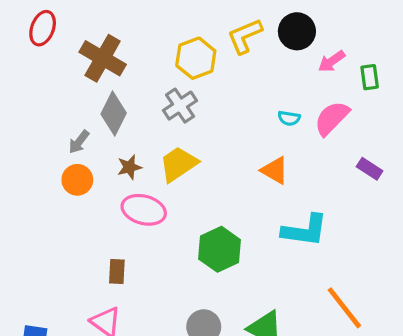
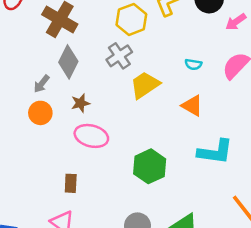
cyan semicircle: (289, 118) -> (193, 64), moved
yellow trapezoid: (178, 164) -> (145, 85), moved

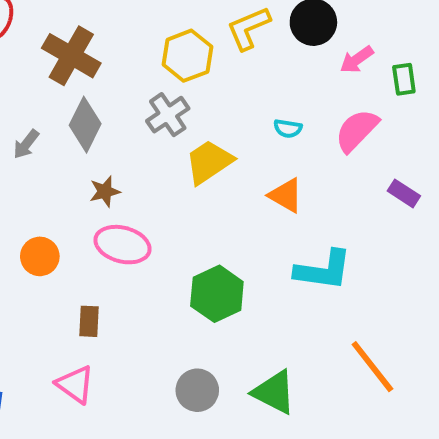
gray arrow: (42, 84) -> (26, 144), moved
orange circle: (40, 113) -> (40, 256), moved

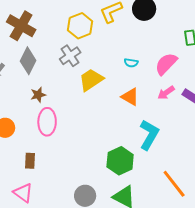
pink arrow: (357, 60) -> (166, 93), moved
pink ellipse: (122, 245) -> (47, 122), turned 76
cyan L-shape: (323, 270) -> (149, 135), turned -68
green hexagon: (217, 294) -> (120, 161), moved

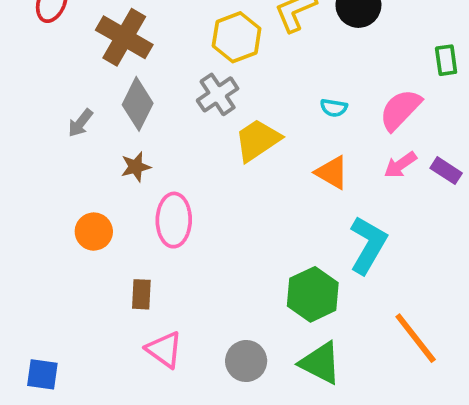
brown star: (38, 95) -> (136, 167), moved
pink triangle: (23, 193) -> (164, 350), moved

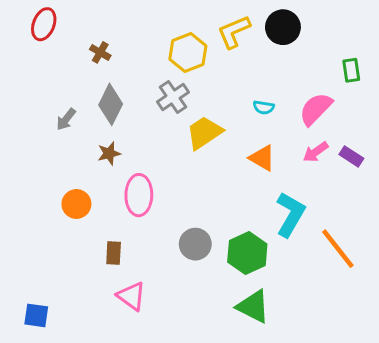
brown cross: (124, 37) -> (100, 52), size x0.5
orange line: (416, 338) -> (338, 249), moved
gray circle: (246, 361) -> (195, 244), moved

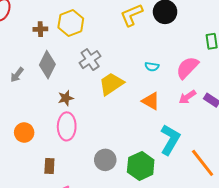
brown cross: (100, 52) -> (40, 29), turned -32
yellow hexagon: (188, 52) -> (71, 23), moved
brown star: (109, 153) -> (66, 98), moved

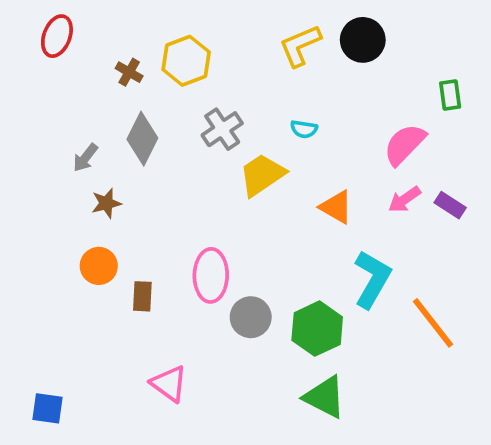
brown cross: (40, 29) -> (129, 72), turned 32
cyan semicircle: (152, 67) -> (304, 129), moved
brown star: (66, 98) -> (106, 203), moved
pink ellipse: (67, 126) -> (211, 275), moved
brown rectangle: (49, 166) -> (142, 296), moved

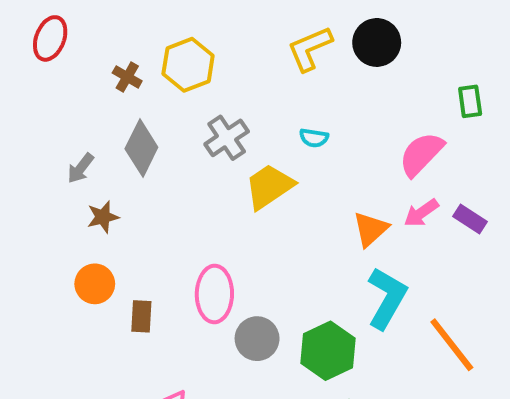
orange triangle: (336, 207) -> (371, 229), moved, turned 48

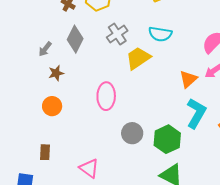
cyan semicircle: (314, 138) -> (160, 34), size x1.6
pink ellipse: (214, 294) -> (106, 96), moved
brown rectangle: (141, 316) -> (45, 152), moved

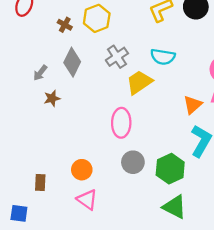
pink ellipse: (106, 96) -> (121, 123), moved
orange circle: (52, 106) -> (82, 170), moved

